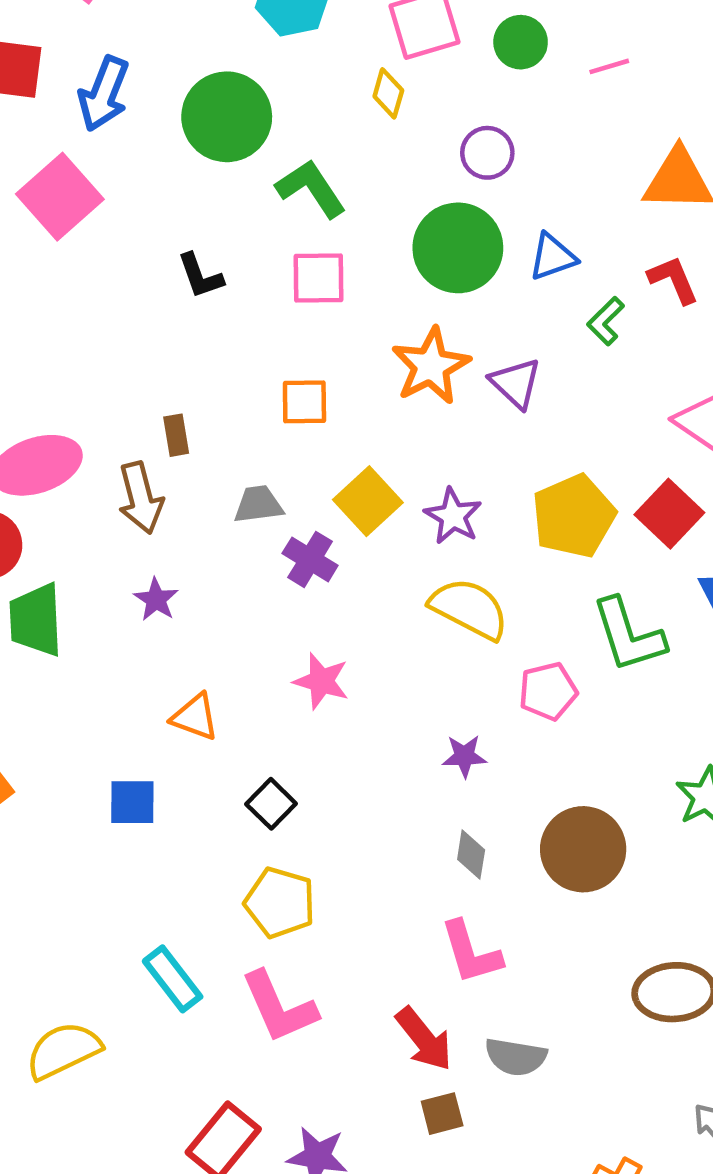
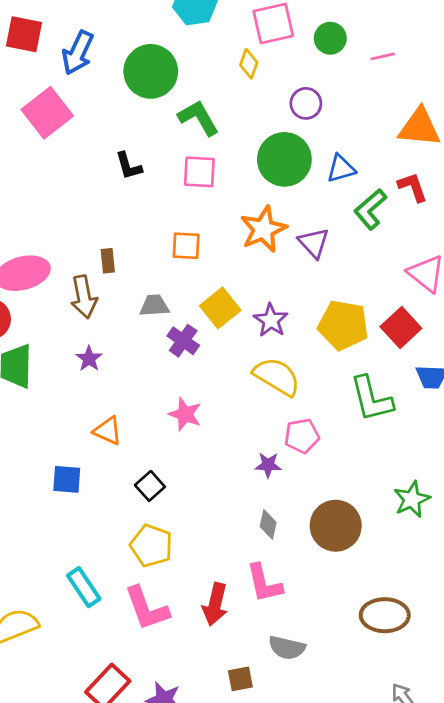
green L-shape: (606, 321) -> (370, 209), size x1.4
yellow pentagon: (574, 516) -> (343, 325), turned 30
pink pentagon: (548, 691) -> (302, 436), moved
red arrow: (424, 1039) -> (215, 604), moved, turned 48

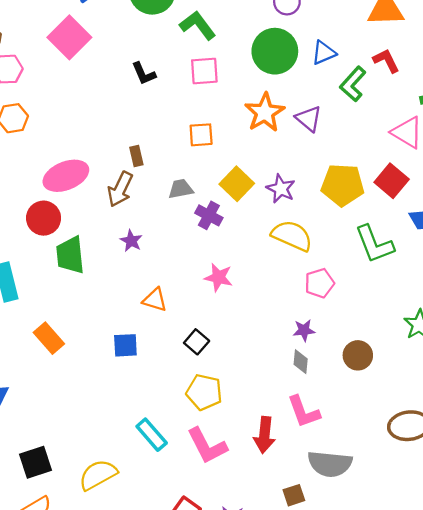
brown arrow: (84, 297) -> (120, 189), turned 44
purple star: (268, 465) -> (304, 330), moved
brown circle: (336, 526) -> (358, 355), size x0.7
gray semicircle: (287, 648) -> (330, 464), size x1.4

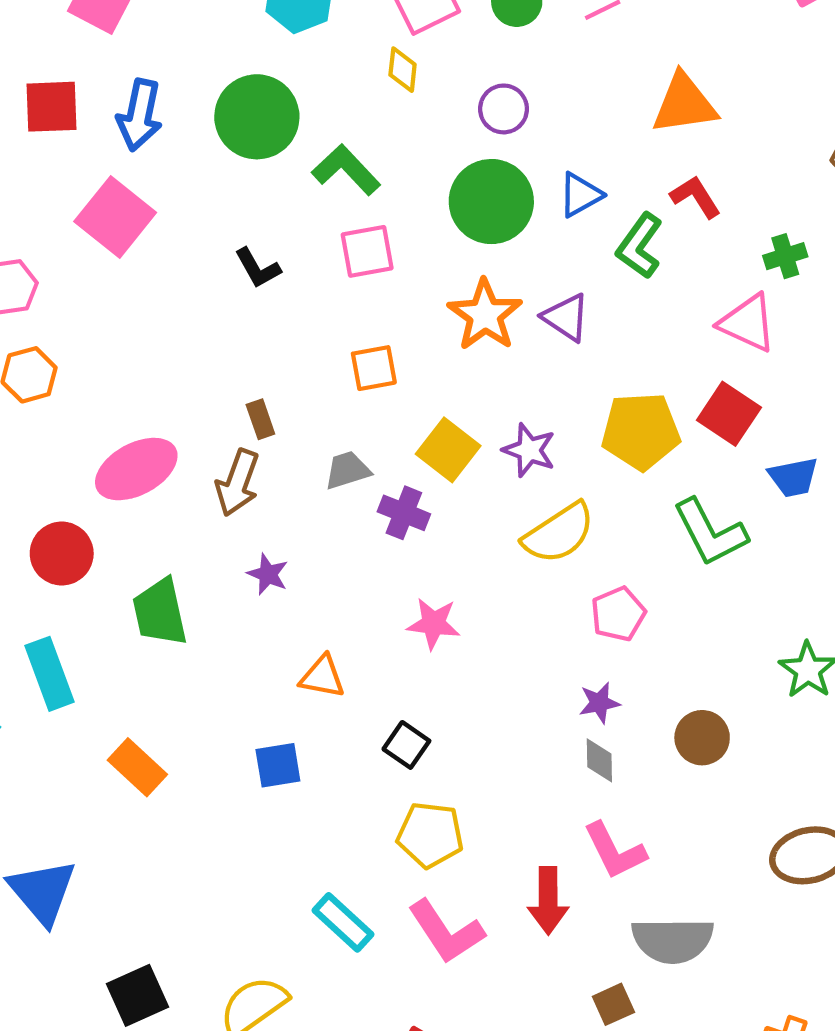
red circle: (44, 218) -> (62, 554), moved
yellow semicircle: (292, 236) -> (559, 533), turned 129

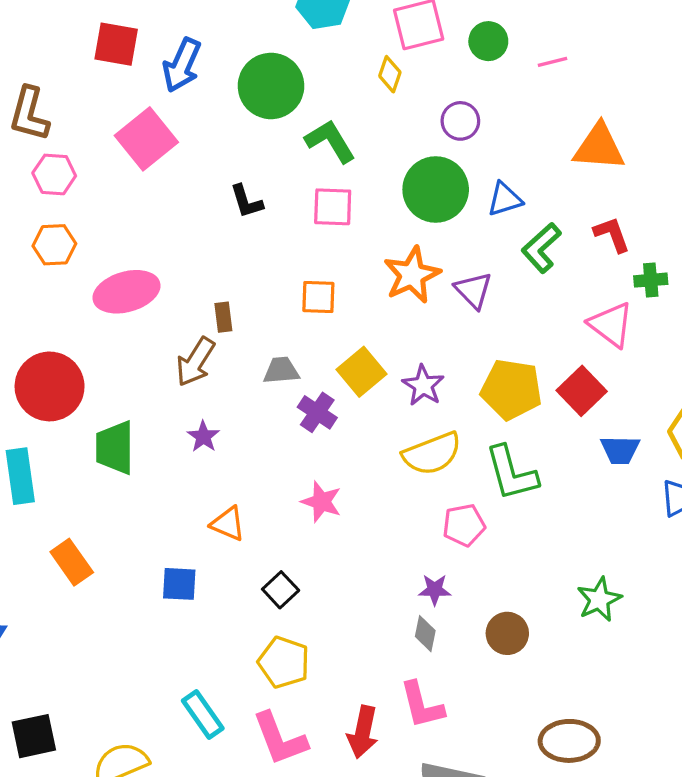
red L-shape: (696, 197) -> (612, 234), moved
pink ellipse: (136, 469) -> (126, 292), moved
green L-shape: (710, 532) -> (511, 473), moved
red circle: (62, 554) -> (50, 386), size x1.4

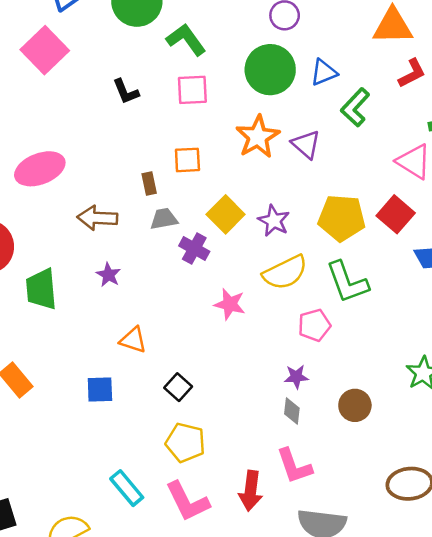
red L-shape: (612, 234) -> (412, 73), moved, turned 88
brown rectangle: (223, 317) -> (149, 184), moved
brown arrow: (195, 362) -> (97, 218), turned 66
pink star: (321, 502) -> (230, 304), moved

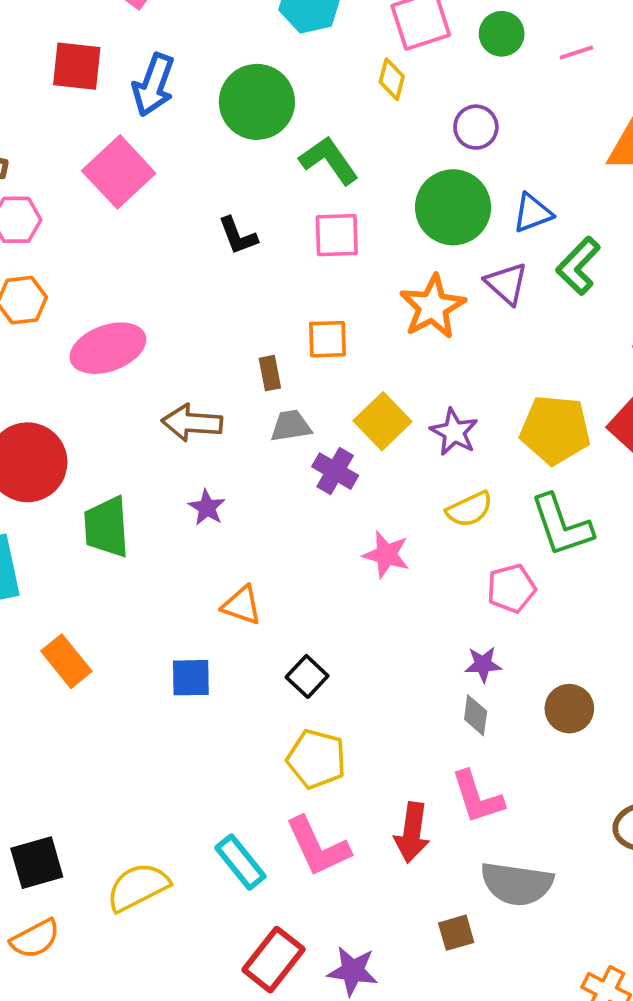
purple triangle: (306, 144) -> (507, 283), moved
yellow semicircle: (285, 273) -> (469, 509), size x0.7
cyan rectangle: (127, 488) -> (240, 862), moved

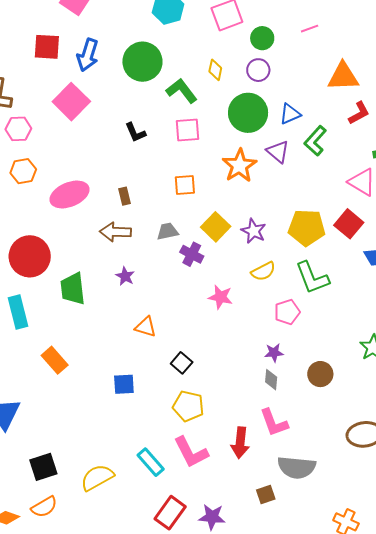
green circle: (502, 34) -> (262, 38), moved
yellow diamond: (392, 79) -> (215, 70), moved
brown rectangle: (270, 373) -> (124, 196), moved
blue square: (191, 678) -> (124, 384), moved

